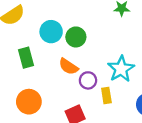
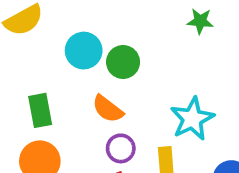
green rectangle: (26, 58) -> (40, 110), moved
purple circle: (88, 80) -> (121, 148), moved

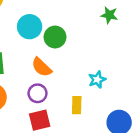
cyan star: (192, 119) -> (97, 80), size x0.6
purple circle: (121, 148) -> (38, 93), moved

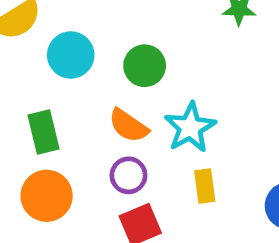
cyan circle: (30, 27) -> (71, 55), moved
cyan star: (97, 80) -> (190, 127), moved, size x1.5

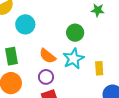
green circle: (145, 66) -> (75, 33), moved
yellow rectangle: (205, 186) -> (99, 68), moved

